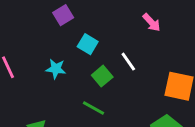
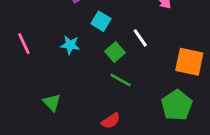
green line: (94, 108) -> (121, 80), moved

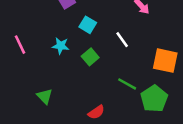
green square: (115, 52) -> (90, 57), moved
green line: (121, 80) -> (127, 84), moved

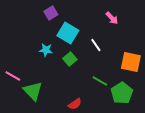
cyan square: (88, 25) -> (68, 33), size x1.5
pink line: (20, 45) -> (13, 76), moved, turned -35
green triangle: (45, 96) -> (33, 91), size x1.5

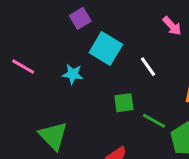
green square: (70, 59) -> (124, 103), moved, turned 32
pink line: (13, 76) -> (23, 67), moved

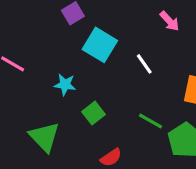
cyan star: (73, 74) -> (65, 85), moved
green square: (124, 103) -> (94, 113), moved, turned -30

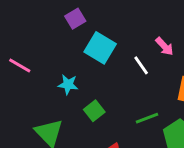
pink arrow: (170, 21) -> (165, 46), moved
green line: (151, 121) -> (147, 118), turned -50

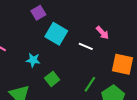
white line: (141, 65) -> (86, 46), turned -32
green line: (147, 118) -> (90, 84), turned -35

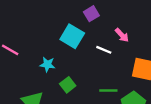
purple square: (38, 13) -> (91, 14), moved
green line: (90, 84) -> (108, 90), turned 56

